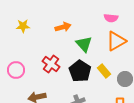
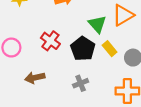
green triangle: (84, 44) -> (97, 24), moved

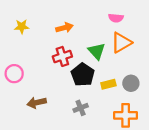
red cross: (50, 41) -> (62, 56), moved, turned 36
yellow rectangle: (110, 49) -> (108, 84), moved, turned -64

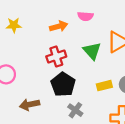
pink semicircle: (116, 18) -> (85, 16), moved
black pentagon: (83, 75) -> (63, 84), moved
gray cross: (81, 108) -> (75, 110), turned -32

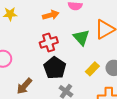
yellow rectangle: (104, 86) -> (92, 69), turned -32
brown arrow: (29, 105) -> (24, 86), turned -36

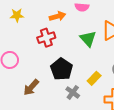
red cross: (49, 42) -> (46, 38), moved
yellow rectangle: (92, 69) -> (94, 78), moved

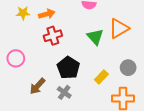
orange arrow: (58, 16) -> (47, 14), moved
gray cross: (73, 92) -> (64, 92), moved

